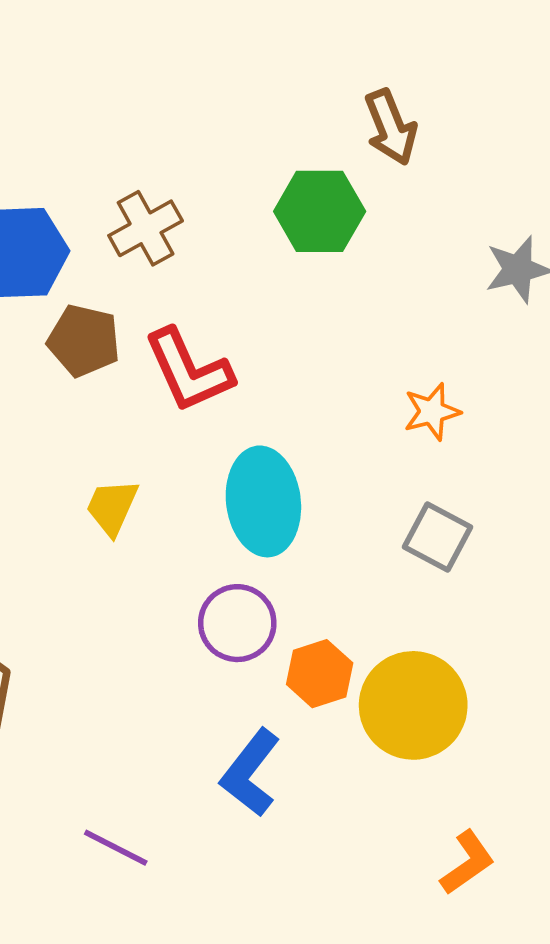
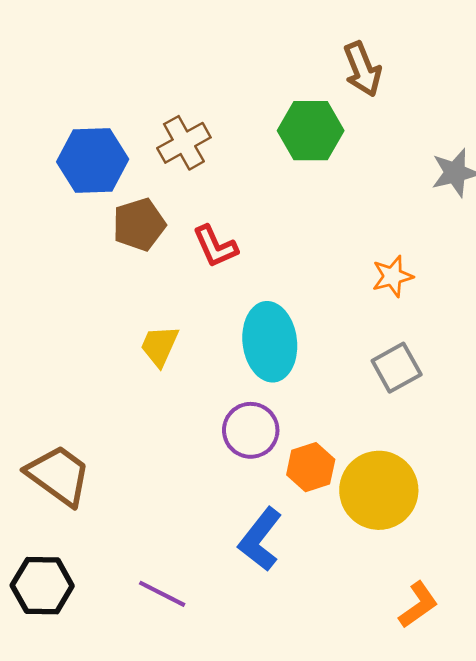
brown pentagon: (84, 341) -> (139, 225), turned -30
red L-shape: (189, 370) -> (215, 246), size x0.7
gray square: (437, 537) -> (397, 368), turned 33

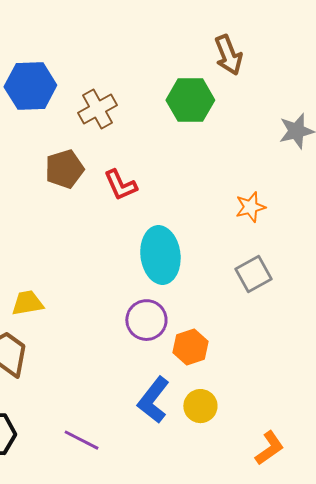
blue hexagon: (93, 161) -> (30, 86), moved
yellow trapezoid: (159, 346) -> (27, 303), moved, turned 56
yellow circle: (379, 490) -> (200, 406), moved, size x0.6

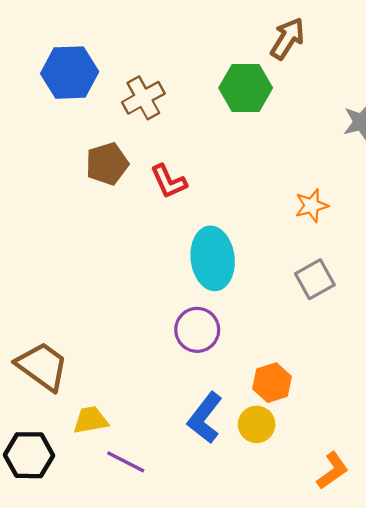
brown arrow: (228, 55) -> (287, 38), turned -126
yellow trapezoid: (27, 303) -> (91, 420), moved
orange hexagon: (190, 347) -> (272, 383), moved

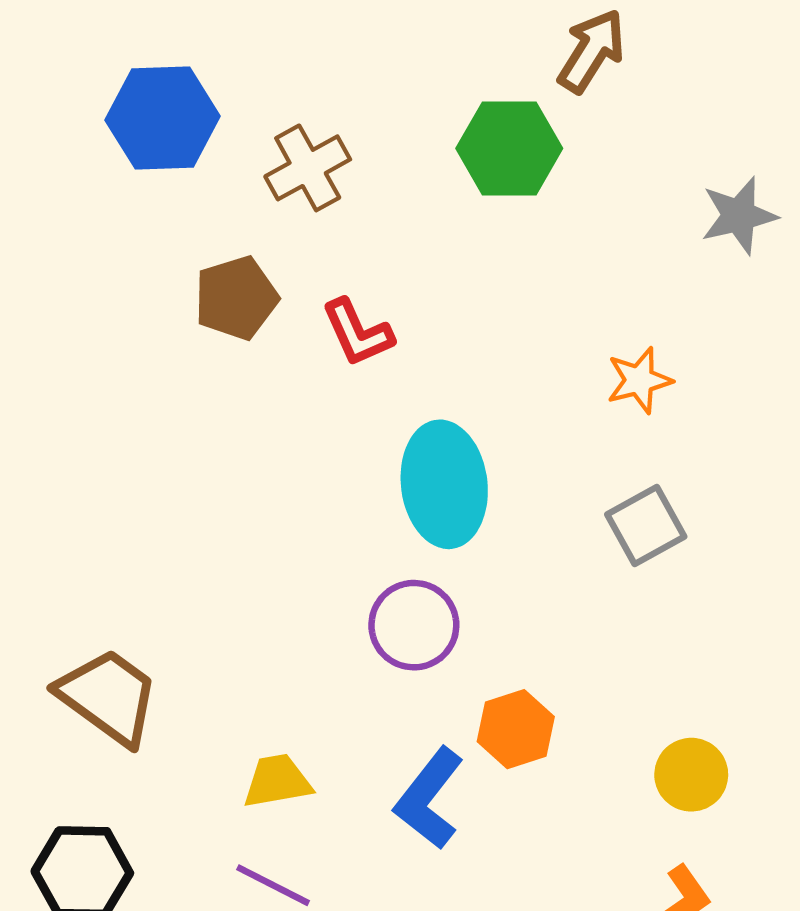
orange hexagon: (272, 383) -> (516, 729), moved
yellow trapezoid: (91, 420) -> (277, 781), moved
yellow circle: (257, 424) -> (691, 775), moved

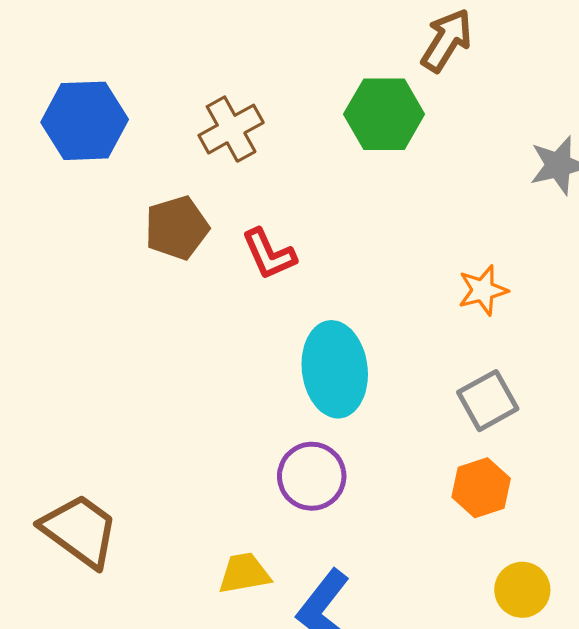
blue hexagon: (163, 118) -> (85, 121), moved
orange hexagon: (516, 729) -> (481, 488), moved
yellow trapezoid: (277, 781) -> (244, 573), moved

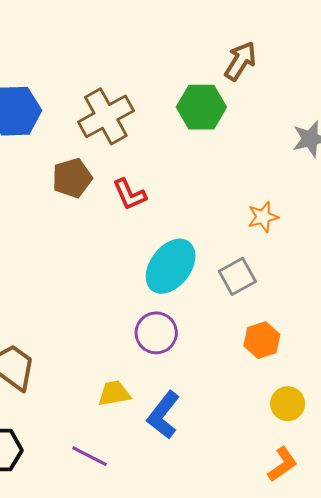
brown cross: (231, 129) -> (106, 116), size x1.4
cyan ellipse: (335, 369) -> (171, 266), turned 44
gray square: (488, 401) -> (237, 276), moved

